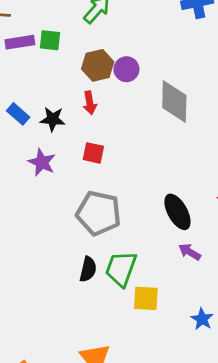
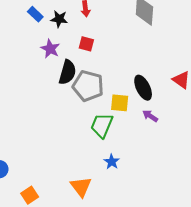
black semicircle: (88, 269) -> (67, 72), moved, size x1.4
yellow square: (146, 298) -> (120, 103), moved
blue star: (202, 319) -> (112, 162), moved

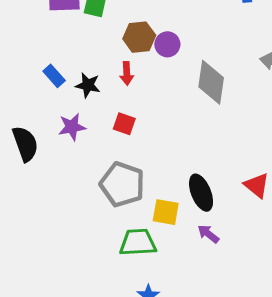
purple star: (50, 49) -> (72, 127), turned 30
black semicircle: (67, 72) -> (25, 144), moved, turned -40
green trapezoid: (102, 125) -> (138, 242), turned 60

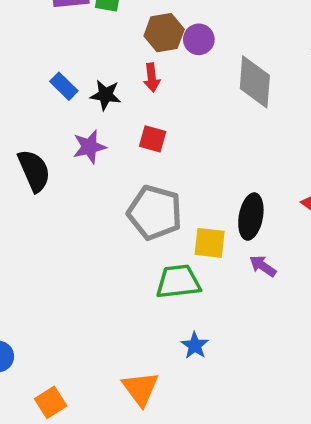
black ellipse: (201, 193) -> (251, 217), turned 36

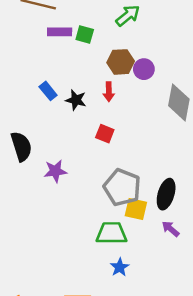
purple star: (89, 147) -> (55, 171), moved
gray pentagon: (155, 212) -> (122, 187), moved
blue star: (195, 345) -> (120, 267), moved

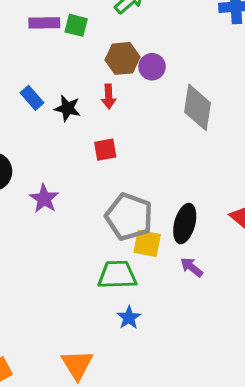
red square: (105, 134) -> (105, 150), turned -30
purple star: (55, 171) -> (44, 199), turned -30

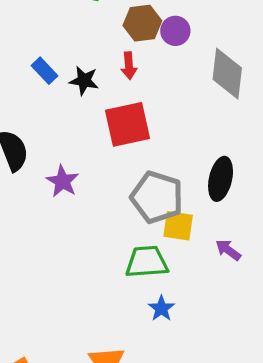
red square: (105, 150) -> (128, 124), size x1.8
black ellipse: (185, 224) -> (221, 179), moved

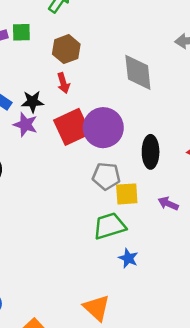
purple circle: (175, 31) -> (103, 128), moved, size x1.8
purple star: (62, 181) -> (25, 125), moved
gray pentagon: (157, 197) -> (106, 176), size x0.7

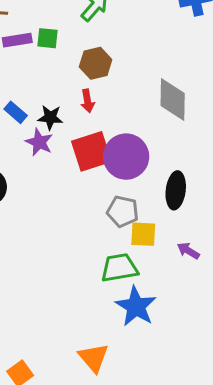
blue star: (128, 258) -> (136, 306), size x1.8

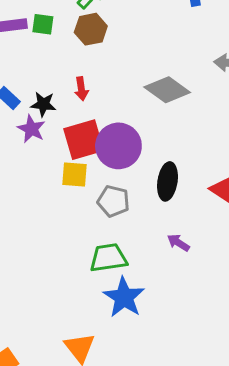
brown hexagon: (96, 63) -> (91, 29), moved
gray diamond: (173, 99) -> (167, 90), turned -57
yellow square: (143, 234) -> (74, 174), moved

